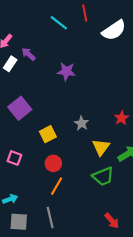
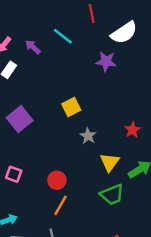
cyan line: (59, 23) -> (63, 36), moved
purple arrow: (28, 54) -> (33, 47), moved
purple star: (66, 71) -> (106, 61), moved
yellow square: (48, 134) -> (71, 107), moved

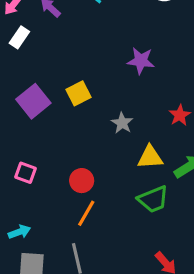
purple star: (106, 61) -> (141, 61), moved
yellow square: (71, 107) -> (79, 93), moved
yellow triangle: (110, 162) -> (150, 157), turned 50

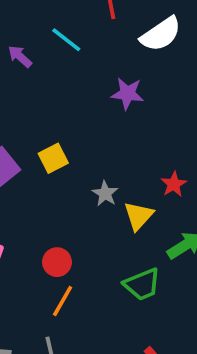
purple star: (141, 61) -> (127, 93), moved
yellow triangle: (150, 157) -> (139, 216), moved, turned -44

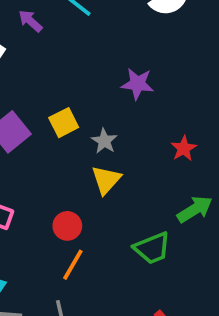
purple star: (127, 93) -> (137, 84), moved
gray star: (105, 194) -> (104, 141), moved
yellow triangle: (139, 216) -> (106, 180), moved

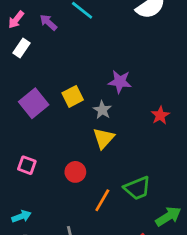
purple star: (137, 84) -> (120, 82), moved
green arrow: (195, 209) -> (168, 216), moved
orange line: (73, 265) -> (102, 200), moved

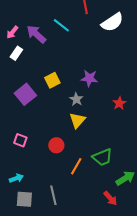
purple arrow: (48, 22) -> (36, 34), size x1.5
yellow square: (73, 96) -> (52, 80), moved

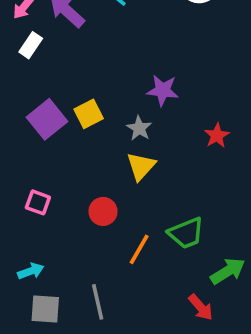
yellow square: (52, 80) -> (89, 114), moved

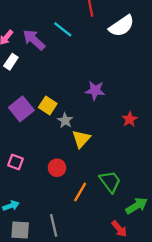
yellow square: (89, 114) -> (48, 105), turned -30
gray star: (139, 128) -> (65, 120), moved
green trapezoid: (186, 233) -> (110, 182), turned -105

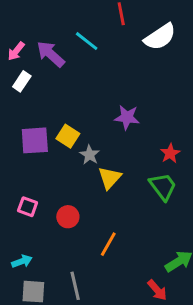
purple square: (21, 109) -> (35, 140), turned 35
red circle: (57, 168) -> (68, 217), moved
green trapezoid: (110, 182) -> (163, 187), moved

